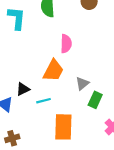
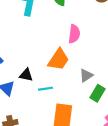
black triangle: (23, 89) -> (26, 75), turned 32

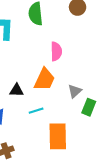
black triangle: (26, 75) -> (17, 90), moved

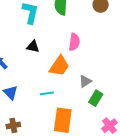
black triangle: (17, 90) -> (33, 47), moved

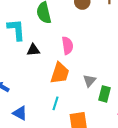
black triangle: (33, 47) -> (33, 50), moved
cyan line: (47, 93) -> (56, 103), turned -48

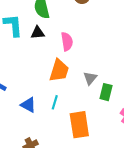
black triangle: (33, 50) -> (38, 33), moved
blue triangle: (20, 113) -> (28, 105), moved

